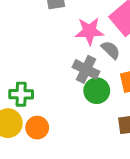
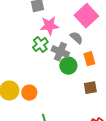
pink star: (89, 31) -> (49, 26), moved
green cross: (21, 94) -> (40, 45), moved, turned -35

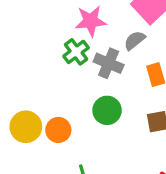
gray semicircle: (76, 38) -> (135, 40), turned -80
green circle: (68, 66) -> (107, 110), moved

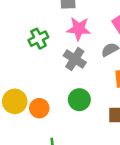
green cross: (76, 52) -> (38, 39), moved
gray cross: (109, 63) -> (75, 59), moved

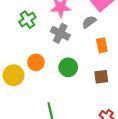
orange circle: (39, 108) -> (36, 62), moved

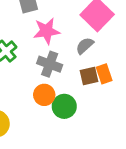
orange circle: (36, 62) -> (44, 95), moved
brown square: (101, 77) -> (89, 76), moved

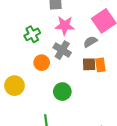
orange circle: (44, 95) -> (42, 63), moved
green circle: (64, 106) -> (62, 92), moved

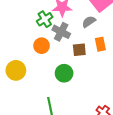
green cross: (32, 34) -> (45, 19), moved
brown square: (89, 64) -> (79, 50), moved

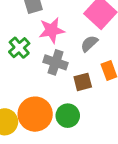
green cross: (45, 19) -> (19, 48), moved
orange circle: (42, 46) -> (35, 114), moved, size x1.6

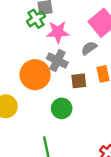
green cross: (19, 48) -> (36, 19), moved
orange circle: (35, 114) -> (35, 75), moved

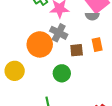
gray semicircle: (89, 48) -> (92, 16), moved, turned -144

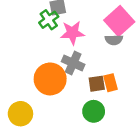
orange rectangle: (97, 45) -> (111, 83), moved
green circle: (62, 73) -> (94, 111), moved

